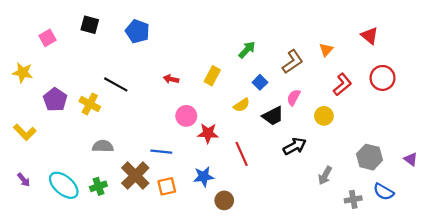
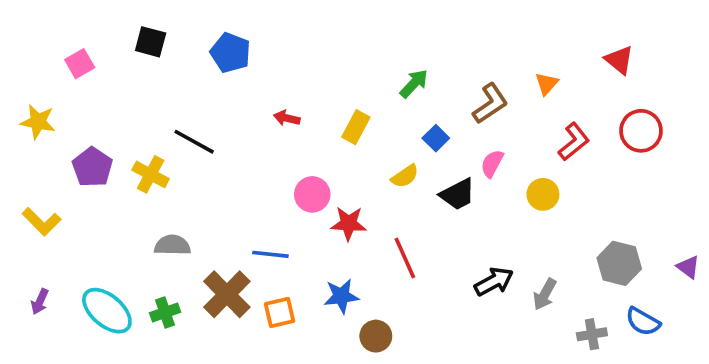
red arrow: (171, 79) -> (287, 118), moved
black arrow: (295, 146) -> (494, 282), moved
purple arrow: (24, 180) -> (40, 302), turned 64

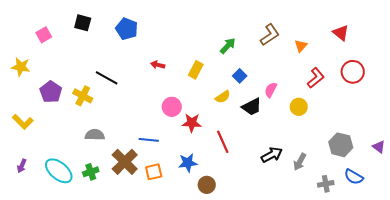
brown L-shape: (490, 104) -> (270, 35), moved

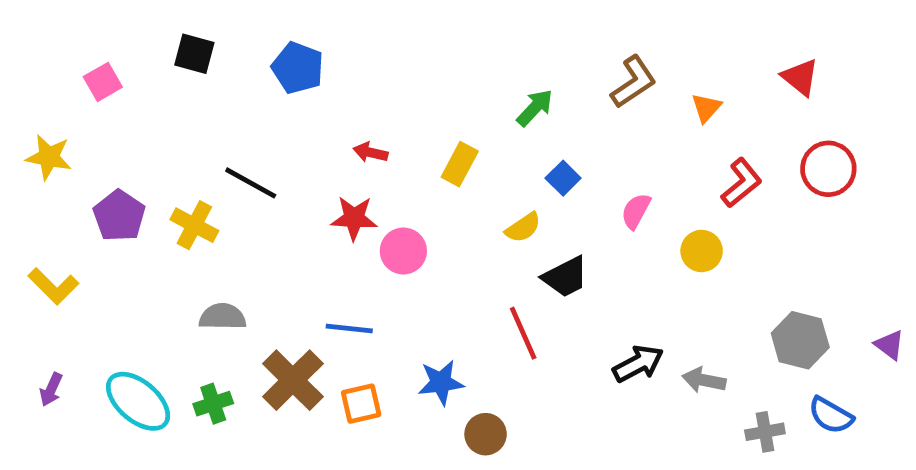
black trapezoid: (252, 107) -> (565, 277), moved
red star: (192, 123) -> (354, 218), moved
gray arrow: (300, 162) -> (704, 380), turned 72

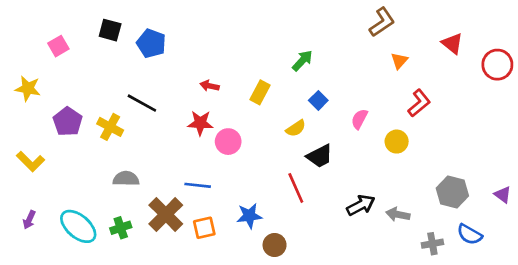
blue pentagon: (298, 68) -> (151, 43), moved
brown L-shape: (633, 82) -> (382, 22), moved
red circle: (828, 169) -> (497, 65), moved

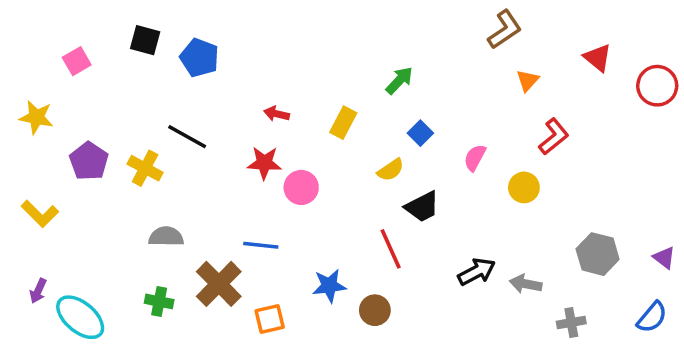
cyan ellipse: (78, 226) -> (80, 317), moved
green cross: (121, 228) -> (159, 301), turned 30
orange square: (204, 228) -> (270, 319), moved
blue semicircle: (470, 234) -> (652, 317), moved, turned -80
brown circle: (275, 245) -> (375, 310), moved

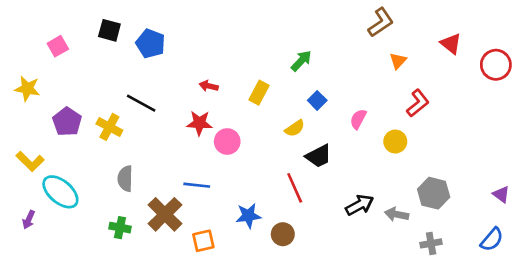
gray semicircle: (166, 237) -> (125, 179), turned -90
gray hexagon: (598, 254) -> (434, 193), moved
cyan ellipse: (80, 317) -> (60, 192), moved

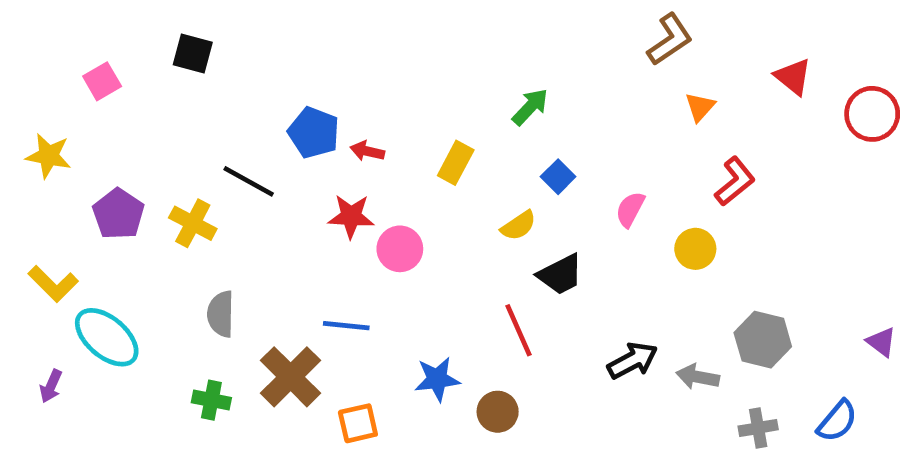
blue pentagon: (150, 44) -> (314, 133), moved
blue semicircle: (492, 239) -> (837, 421), moved

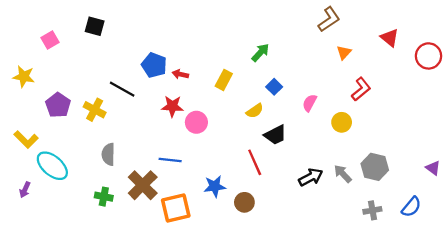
gray arrow: (698, 377) -> (343, 174), moved, turned 36
orange square: (358, 423) -> (176, 208), size x1.5

